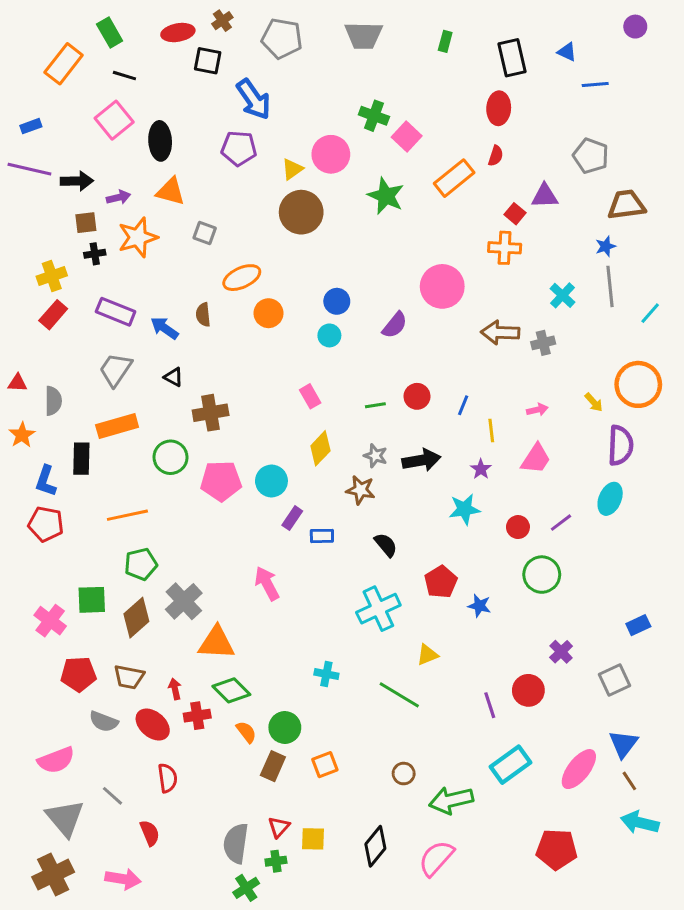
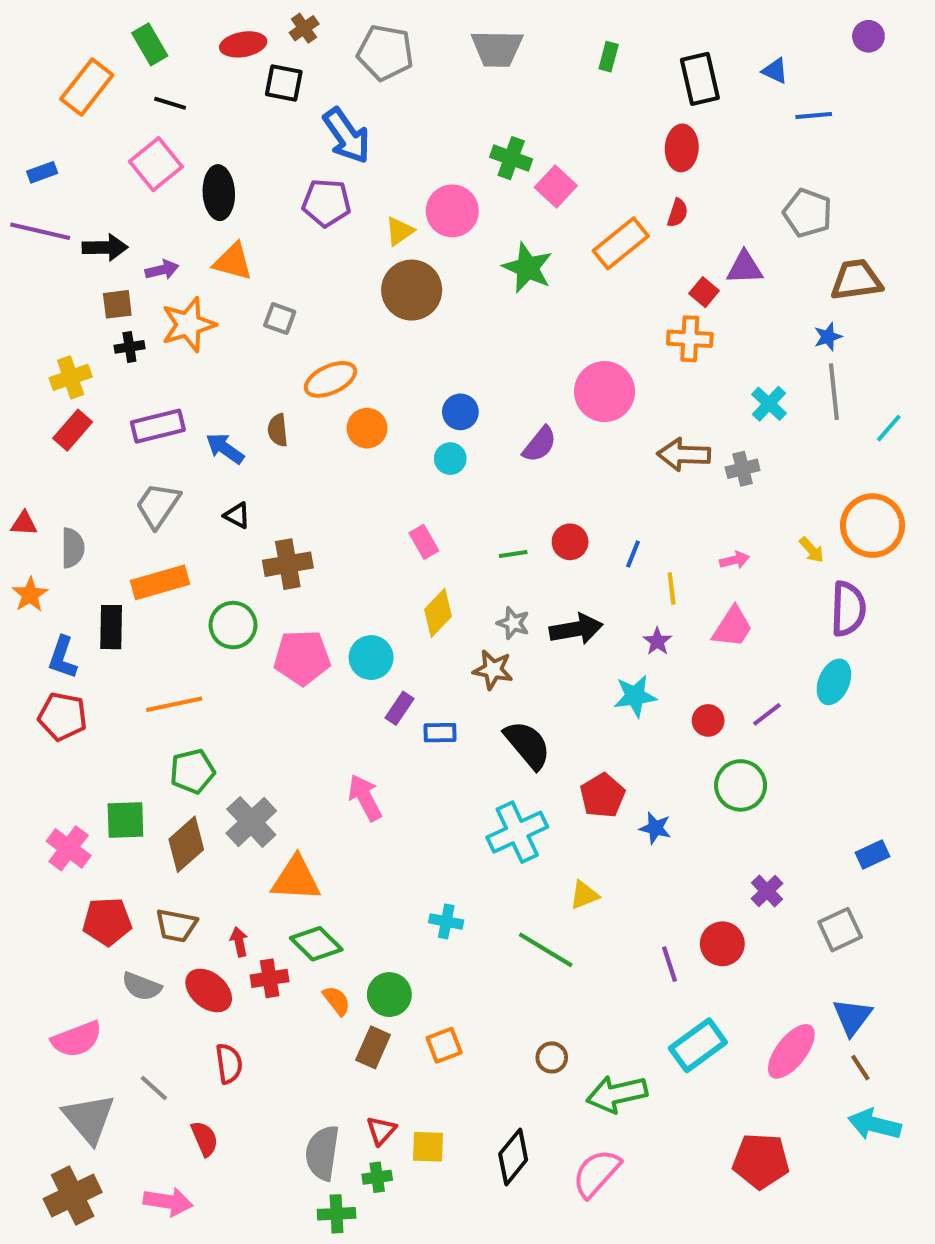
purple rectangle: (116, 312) -> (158, 426), turned -36
black semicircle: (386, 545) -> (527, 745), size x1.5
green cross: (246, 888) -> (337, 1214), turned 30

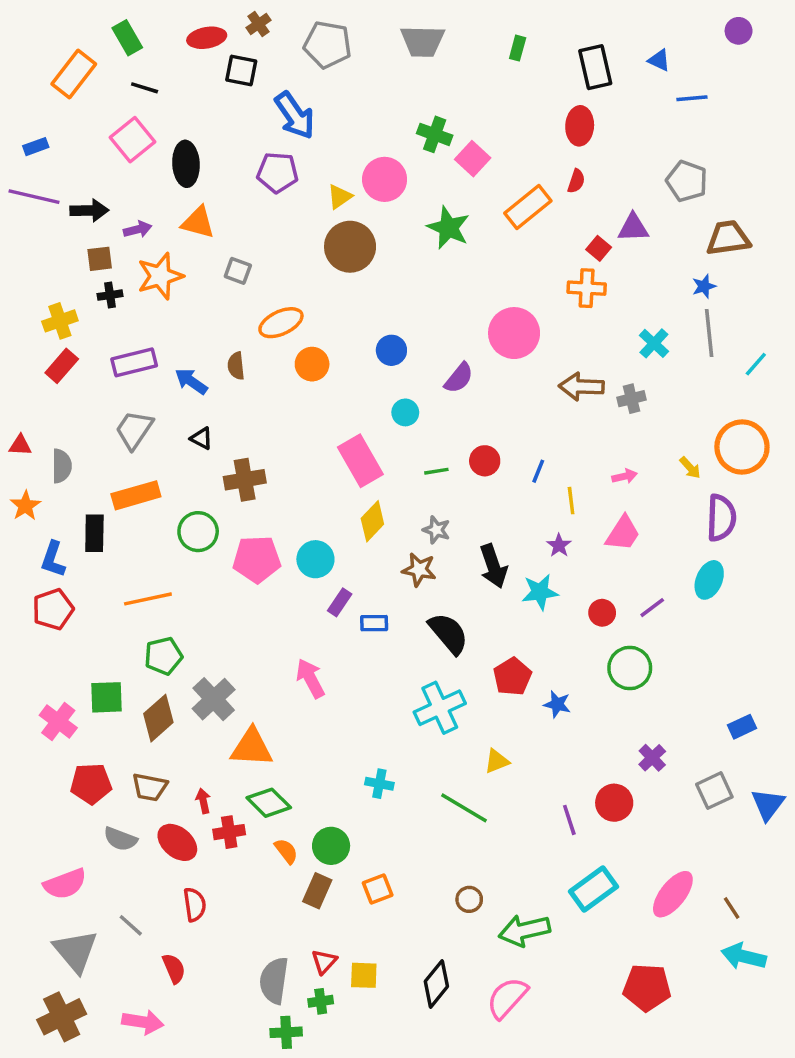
cyan circle: (450, 459) -> (405, 412), moved
pink rectangle: (424, 542) -> (360, 461), size x1.8
black arrow: (576, 629) -> (493, 566), moved, turned 81
red pentagon: (62, 716) -> (53, 609), turned -30
blue triangle: (852, 1017) -> (768, 804), moved

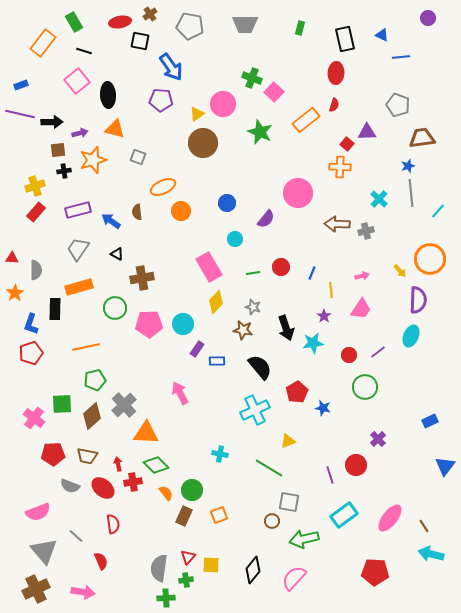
gray square: (714, 791) -> (289, 502), moved, turned 35

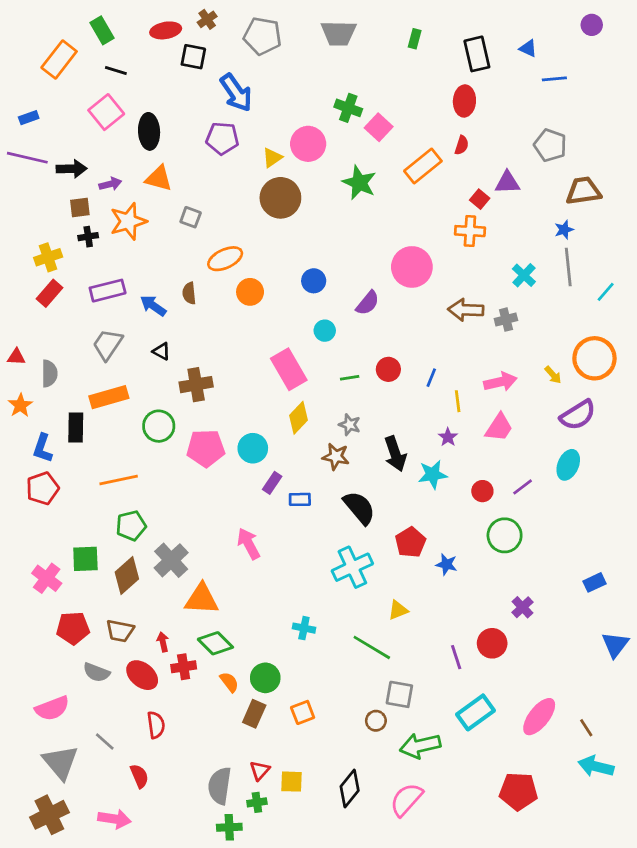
pink arrow: (362, 276) -> (500, 382), size x1.6
purple semicircle: (418, 300) -> (578, 415), turned 56

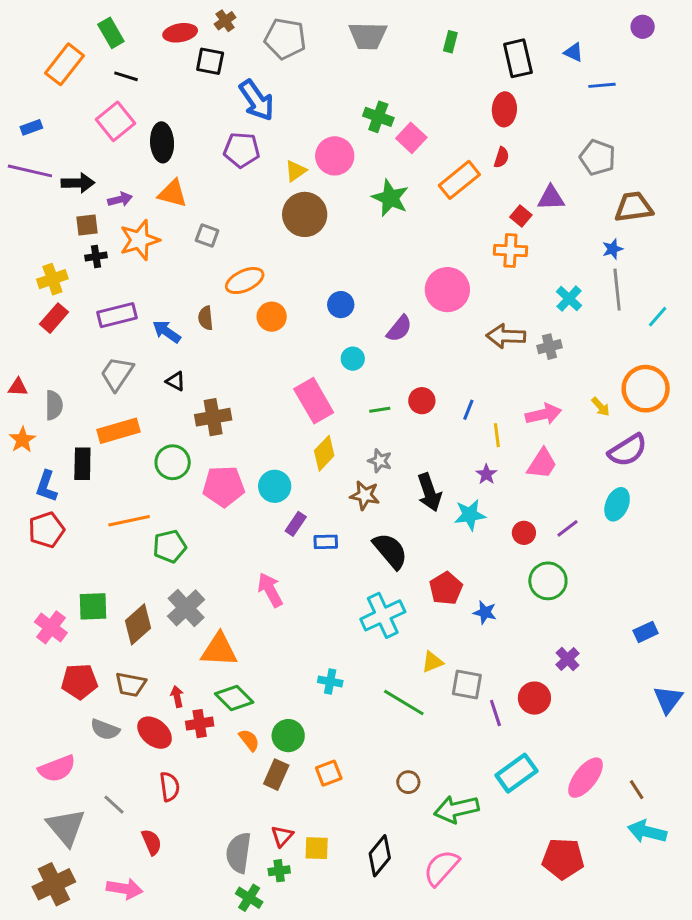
green pentagon: (131, 526) -> (170, 546), moved
gray square: (399, 694) -> (467, 685), moved
green cross: (229, 827) -> (249, 898), turned 35

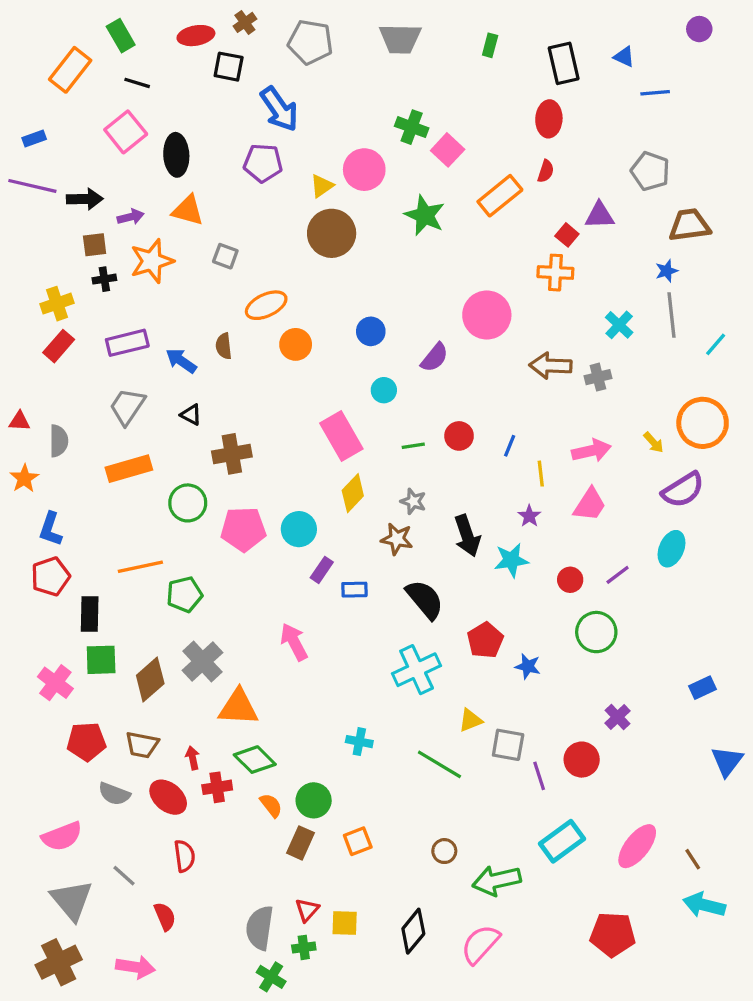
black rectangle: (82, 464) -> (90, 614), moved

